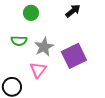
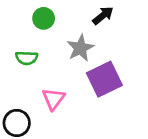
gray star: (44, 47) -> (80, 48), moved

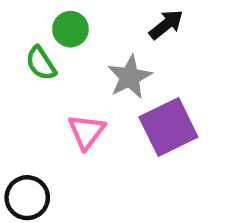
green semicircle: (27, 58) -> (41, 63), moved, turned 55
pink triangle: (53, 99) -> (86, 132), moved

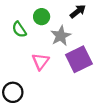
green circle: (70, 29) -> (42, 17), moved

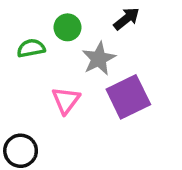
green semicircle: (19, 29) -> (31, 48), turned 112

